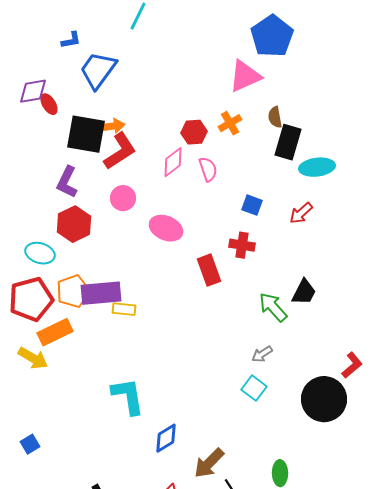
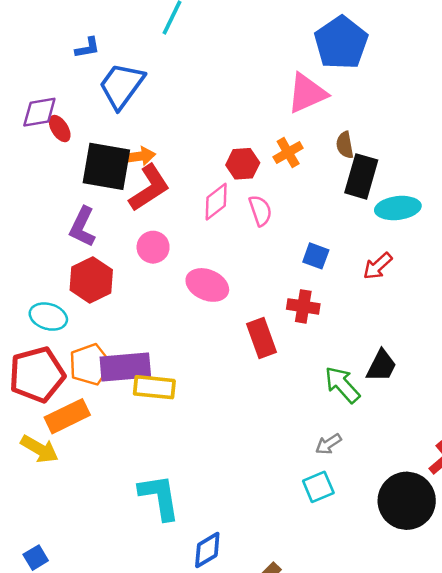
yellow rectangle: (124, 309) -> (154, 387), size x1.4
cyan square: (254, 388) -> (318, 487), turned 30

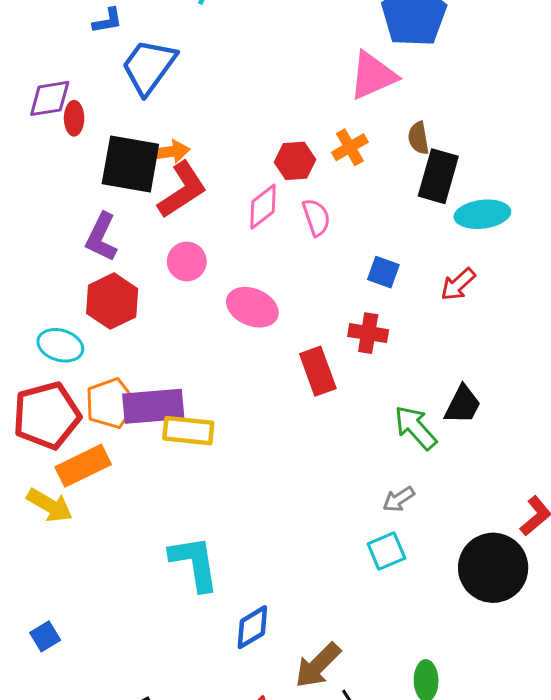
red ellipse: (60, 129) -> (74, 118), turned 32

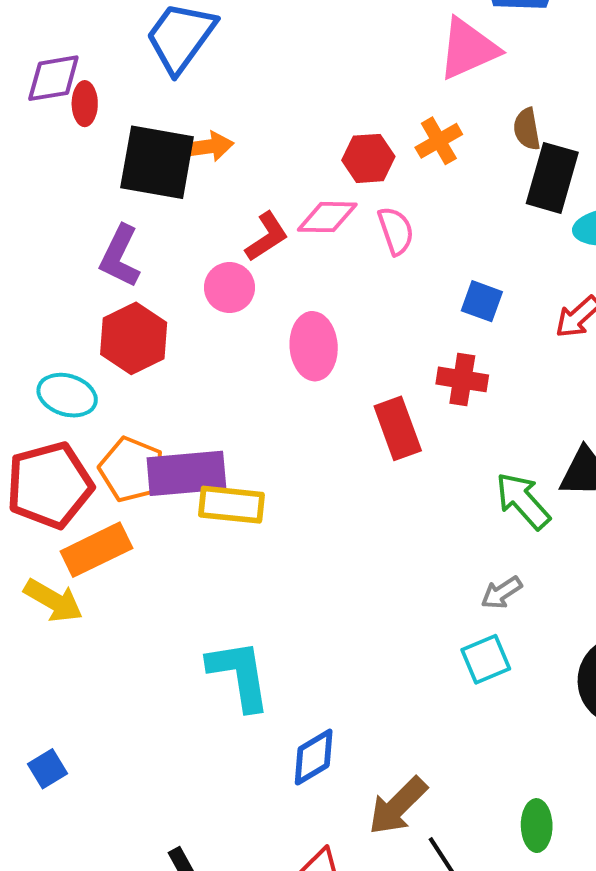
red L-shape: (182, 190) -> (267, 237), moved, size x0.7
pink diamond: (263, 207) -> (327, 217), turned 39
pink ellipse: (252, 307) -> (314, 346), turned 63
orange pentagon: (111, 403) -> (132, 469), turned -30

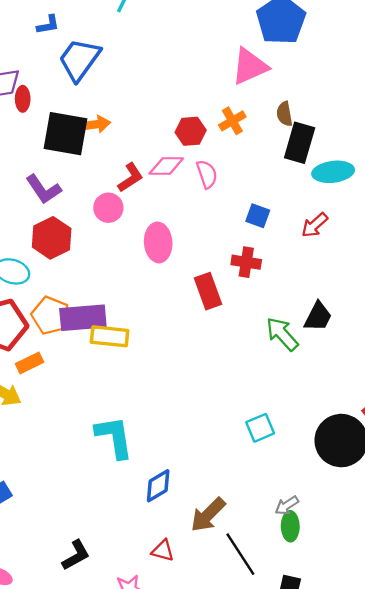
purple L-shape: (120, 256) -> (44, 189), turned -60
orange rectangle: (96, 550) -> (30, 363), size x0.7
gray arrow: (501, 593) -> (287, 505), moved

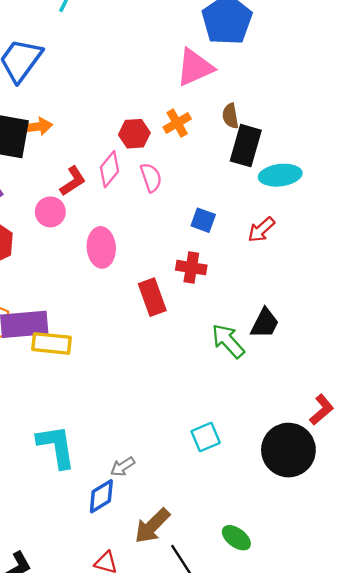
pink diamond: (166, 166) -> (110, 169), turned -52
gray arrow: (287, 505) -> (123, 467), moved
green ellipse: (290, 526) -> (236, 538), turned -52

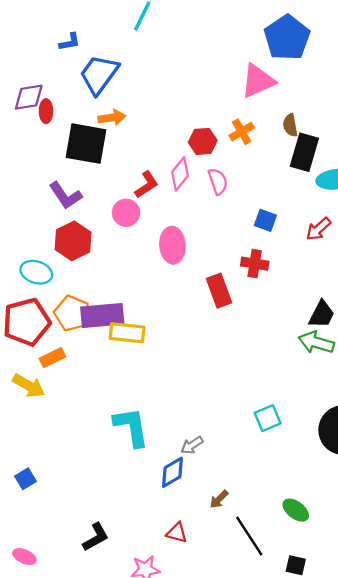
orange arrow: (37, 127) -> (112, 118), moved
green arrow: (228, 341) -> (316, 342), moved, turned -32
brown arrow: (152, 526) -> (219, 499), size x0.6

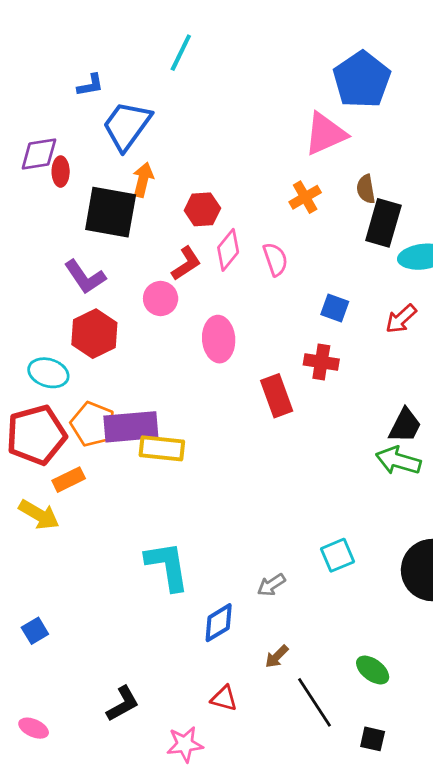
orange arrow: (112, 118) -> (143, 180), turned -68
red hexagon: (203, 141) -> (202, 209), moved
gray arrow: (192, 445) -> (271, 585), moved

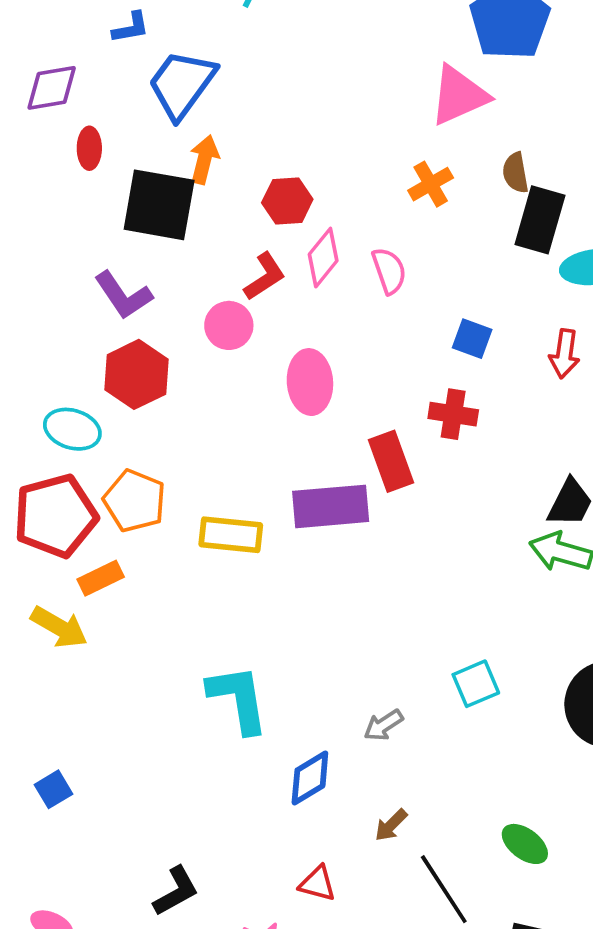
purple diamond: (39, 154) -> (52, 88), moved
red arrow: (401, 319) -> (564, 354), turned -40
purple rectangle: (131, 427) -> (331, 506), moved

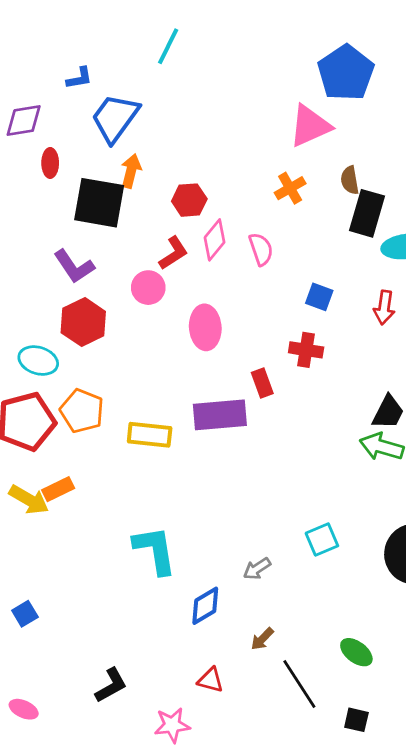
red rectangle: (391, 461) -> (262, 383), size x0.7
orange rectangle: (101, 578) -> (58, 489), moved

